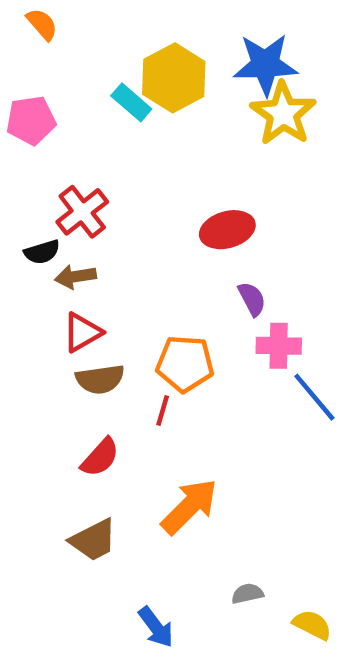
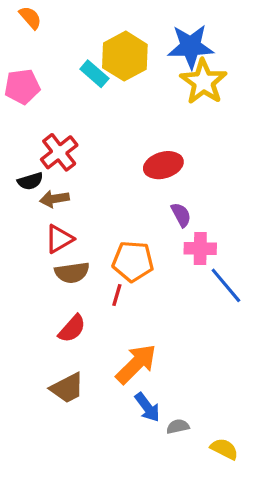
blue arrow: (156, 627) -> (147, 407), moved

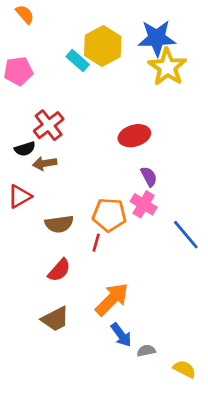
red triangle: (59, 239) -> (20, 196), moved
pink cross: (200, 249) -> (144, 204), moved, turned 30

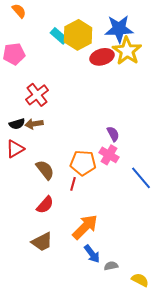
cyan rectangle: (78, 60) -> (59, 36), moved
red ellipse: (134, 136) -> (102, 57), moved
black semicircle: (25, 149) -> (17, 124), moved
brown semicircle: (59, 224) -> (45, 170), turned -120

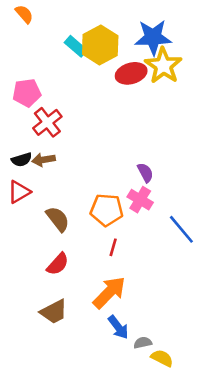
pink pentagon: (14, 54) -> (27, 93), moved
red line: (73, 184) -> (113, 247), moved
yellow semicircle: (140, 280) -> (162, 358), moved

